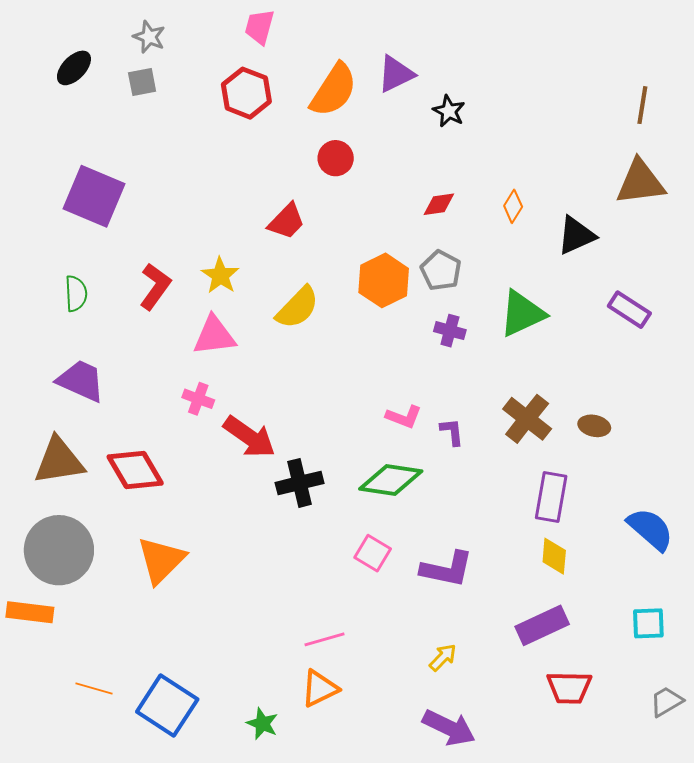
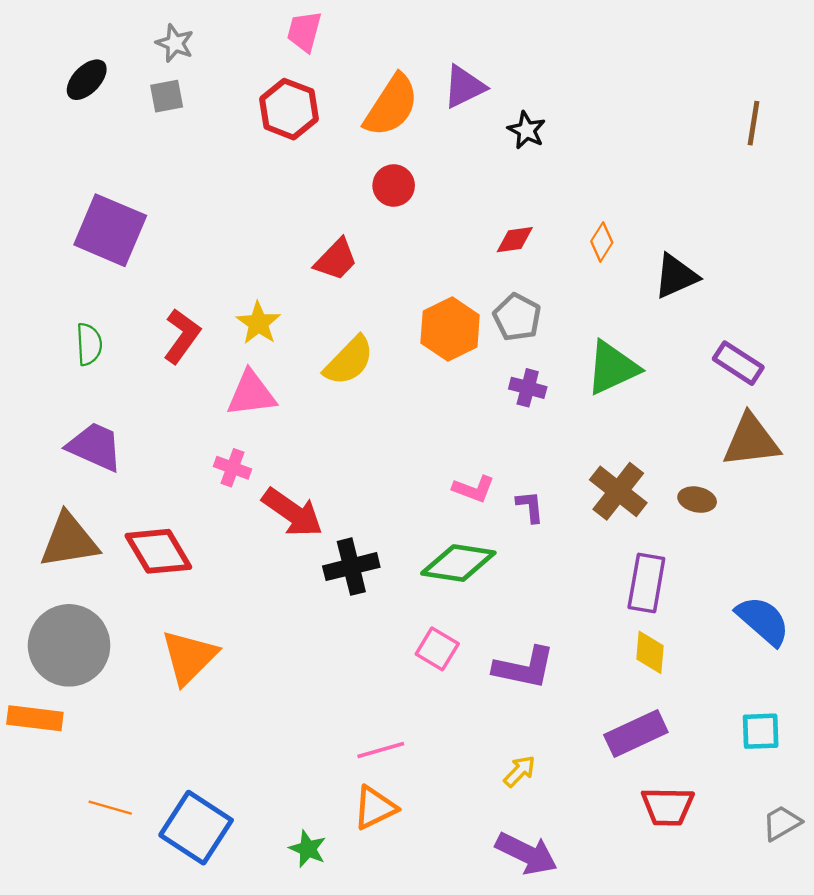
brown triangle: (640, 182) -> (751, 441), moved

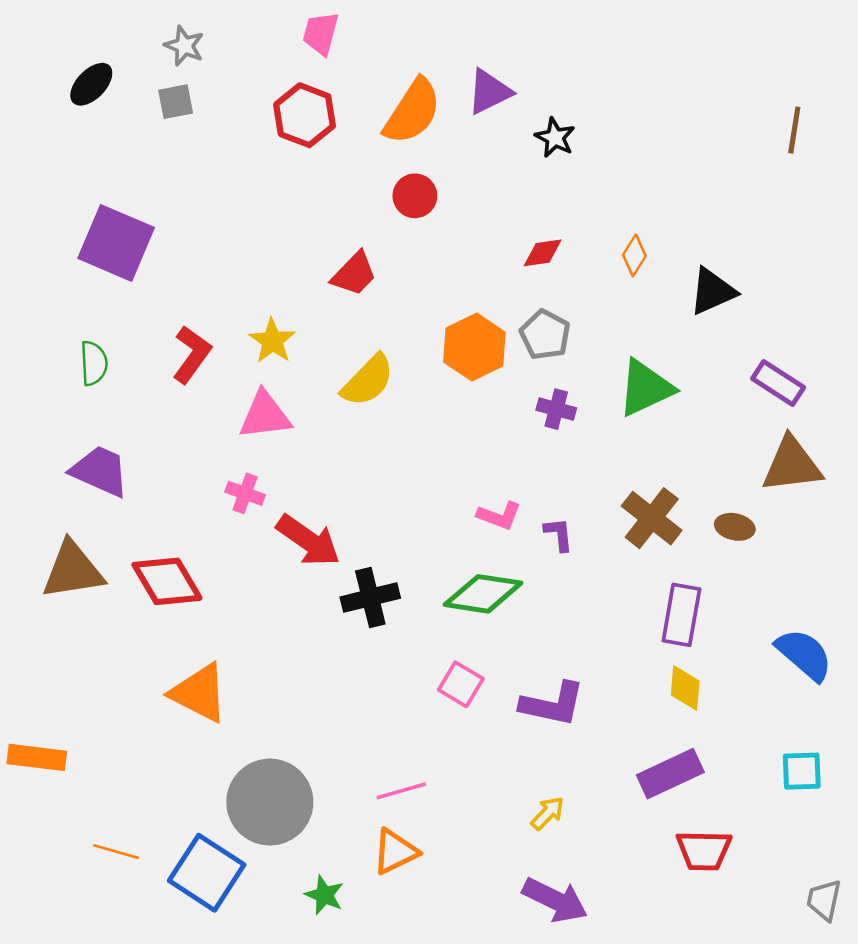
gray circle: (69, 645) -> (270, 802), moved
orange triangle: (189, 657) -> (199, 693), turned -48
gray trapezoid: (782, 823) -> (824, 900), moved, turned -48

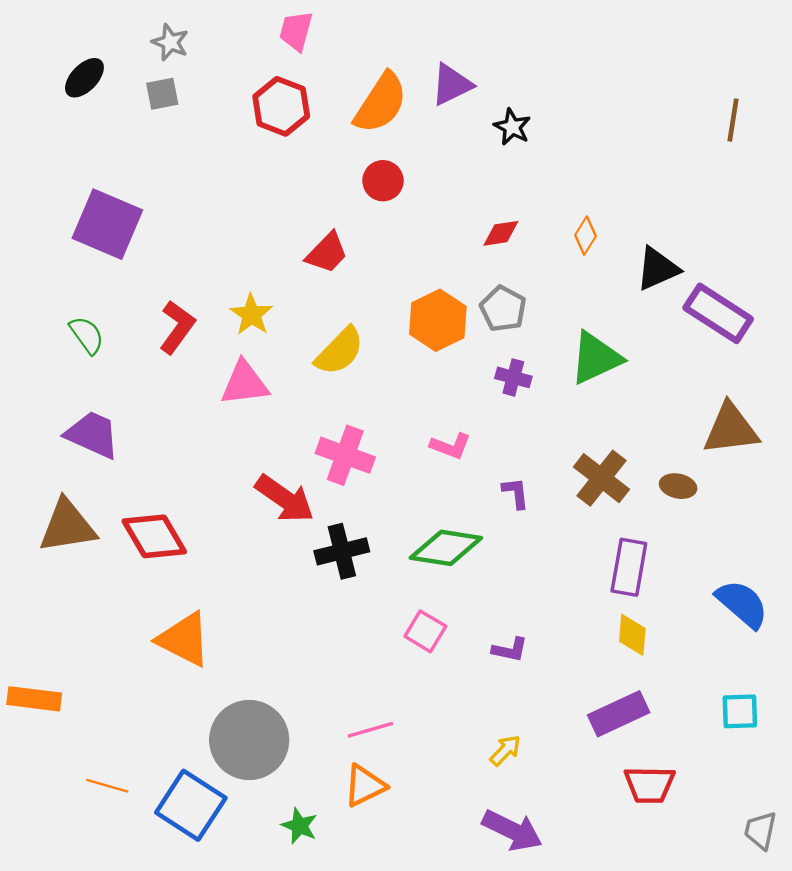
green semicircle: (94, 363) -> (87, 335), turned -33
purple rectangle: (778, 383) -> (718, 313), moved, size x1.4
pink cross: (245, 493) -> (345, 455), moved, size x1.6
pink L-shape: (499, 516) -> (450, 446), moved
purple L-shape: (553, 704) -> (510, 650), size x0.6

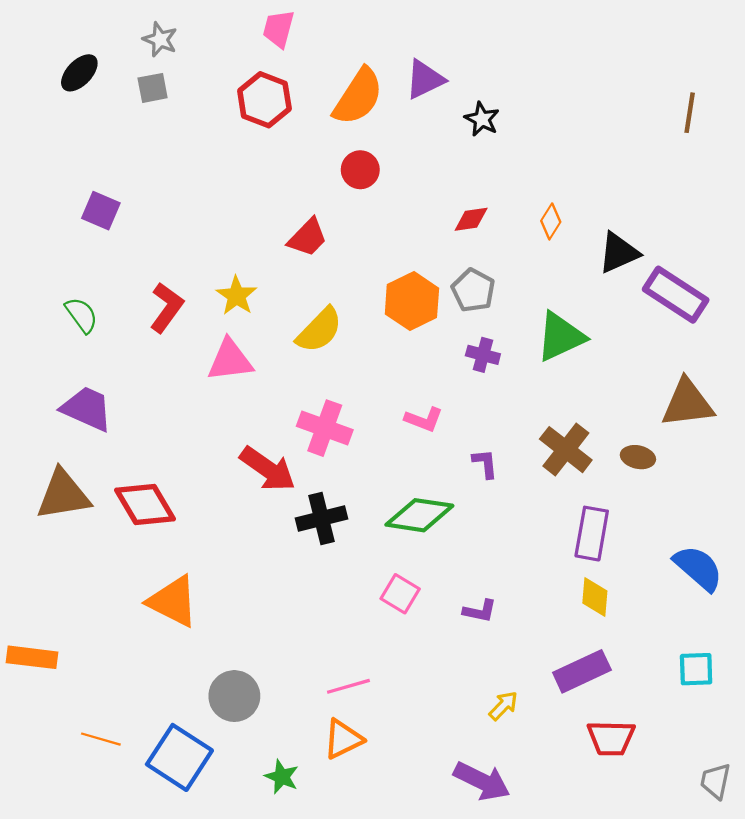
purple square: (107, 224) -> (101, 211), size x0.6
gray circle: (249, 740) -> (234, 696), size x0.7
yellow arrow: (505, 750) -> (503, 706), moved

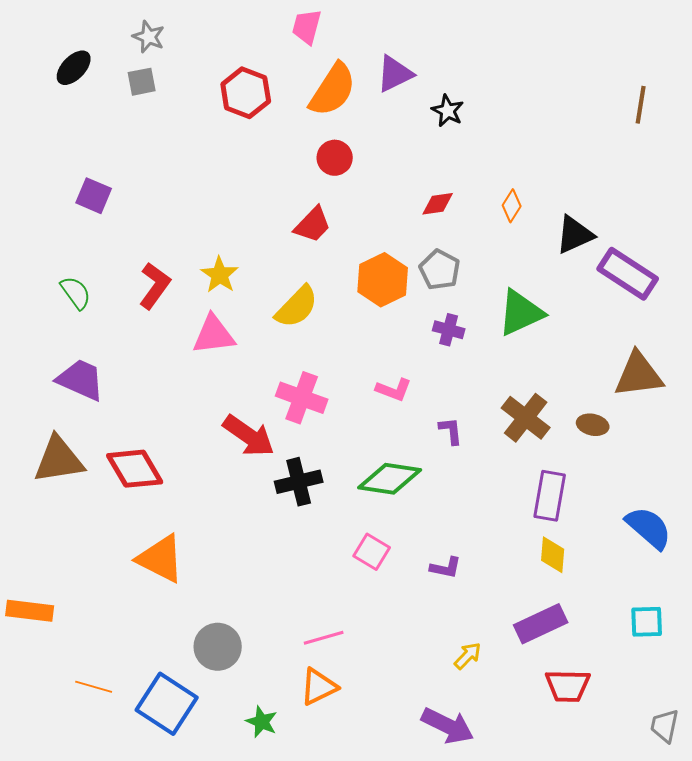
pink trapezoid: (278, 29) -> (307, 27), moved
red trapezoid: (308, 238) -> (313, 225), moved

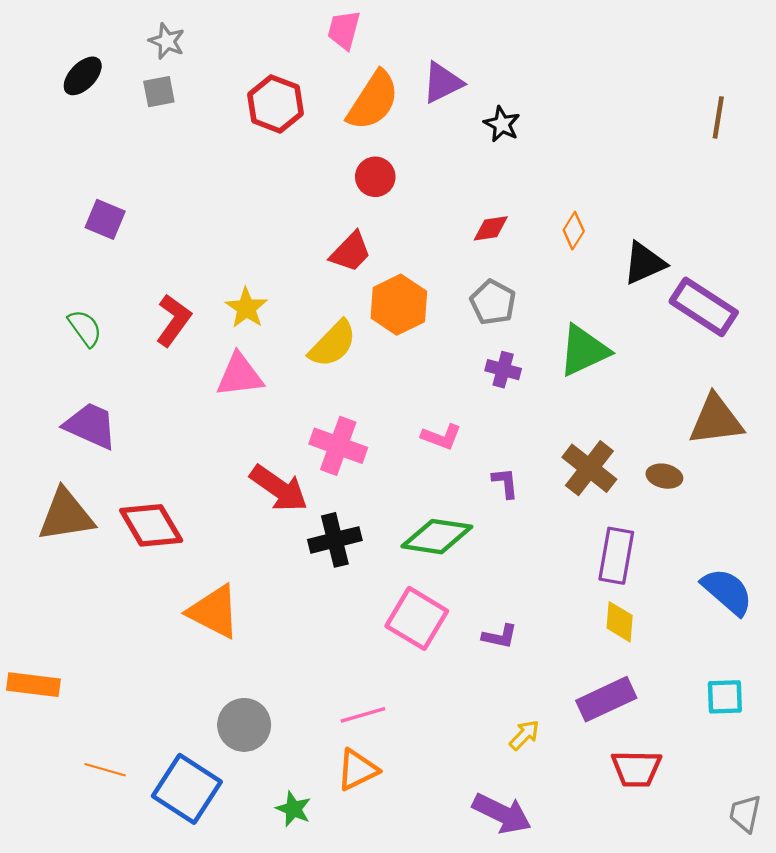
orange hexagon: (383, 280) -> (399, 305), moved
pink square: (372, 552) -> (417, 618), size x1.5
orange triangle: (161, 559) -> (214, 612), moved

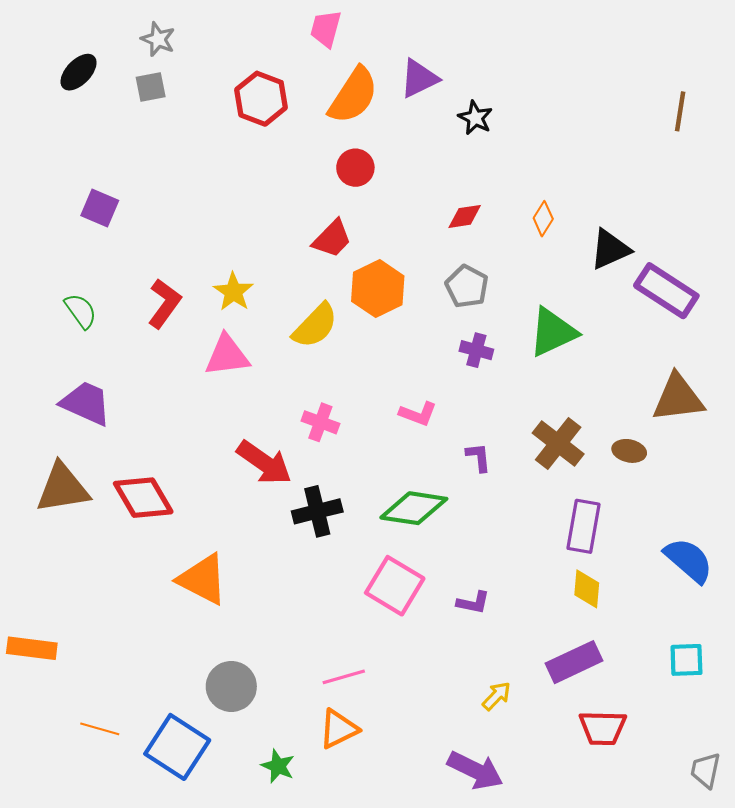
pink cross: (338, 446) -> (320, 422), size x0.7

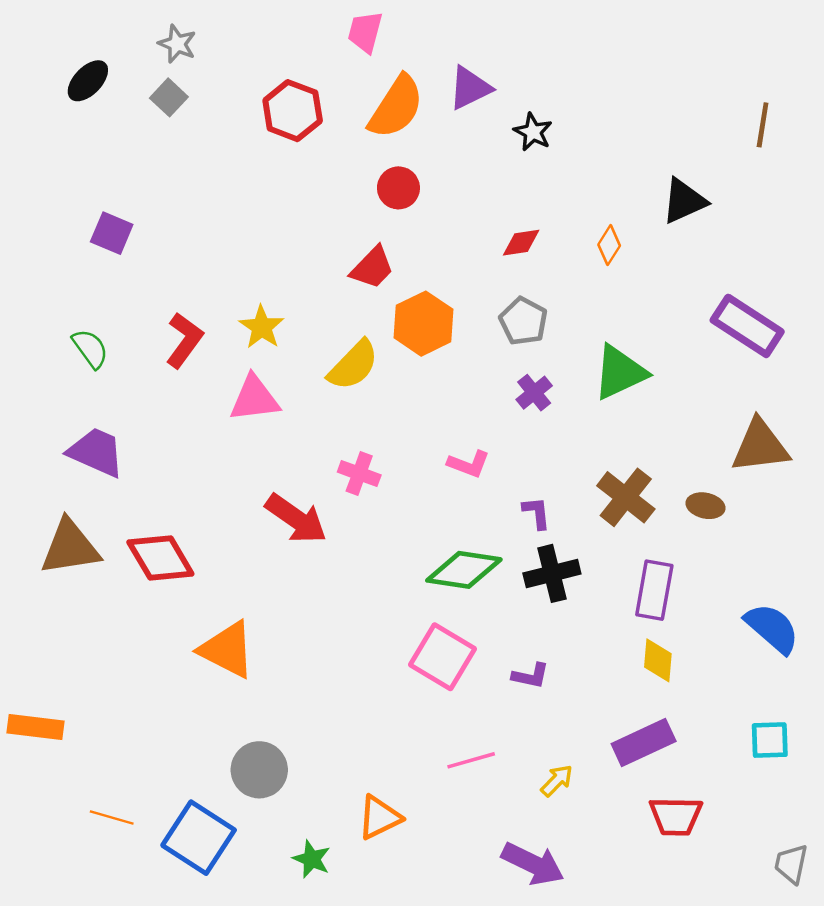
gray square: (151, 87) -> (169, 97), turned -36
black triangle: (610, 249) -> (684, 201), moved
purple cross: (476, 350) -> (534, 393), turned 36
black cross: (317, 511) -> (552, 573), moved
pink line: (344, 677) -> (471, 760), moved

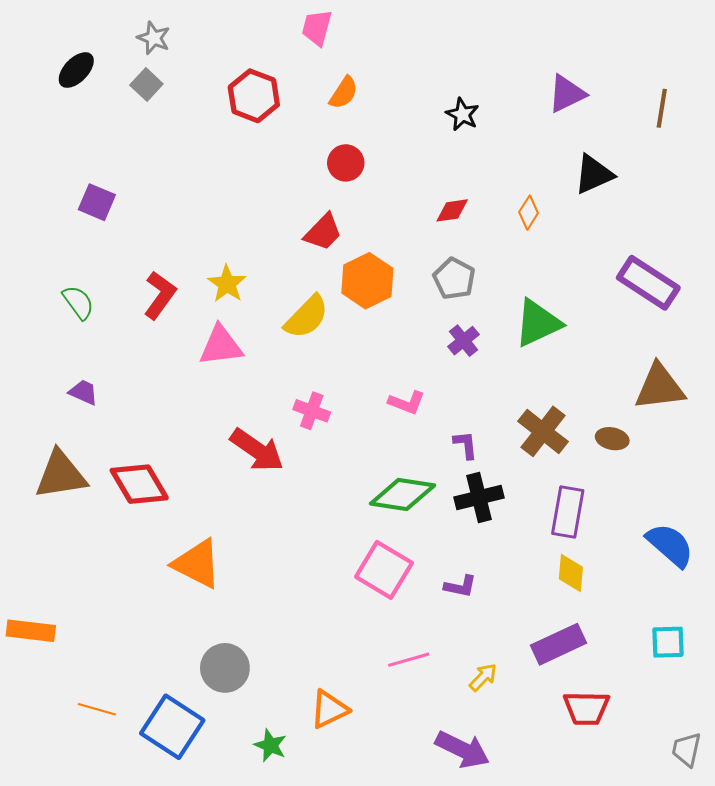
purple triangle: (470, 88) -> (567, 94), moved
orange semicircle: (396, 107) -> (344, 93), size x0.6
purple trapezoid: (96, 452) -> (83, 392), size x0.6

